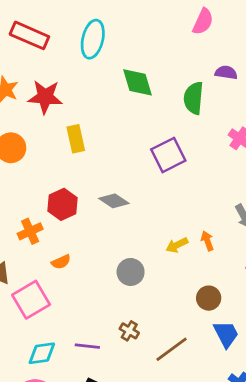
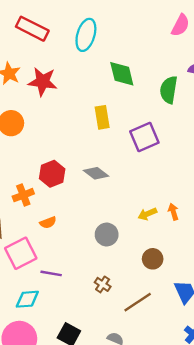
yellow rectangle: (76, 139) -> (102, 117), moved
brown circle: (209, 298) -> (153, 259), moved
purple line: (87, 346) -> (51, 273), moved

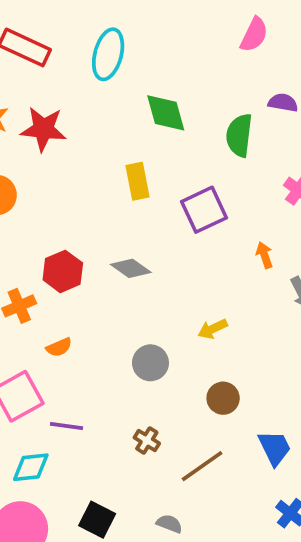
orange arrow: (173, 212) -> (264, 255), moved

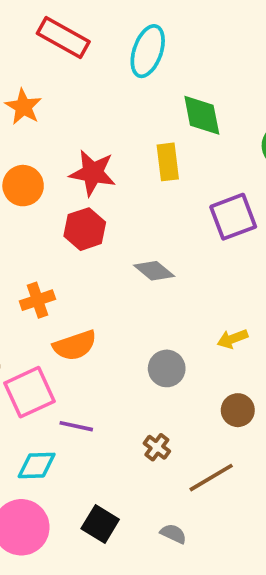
red star: (43, 129) -> (93, 173), moved
yellow rectangle: (137, 181) -> (168, 162), moved
red hexagon: (63, 271) -> (85, 229), moved
orange semicircle: (59, 347) -> (75, 345), size x1.6

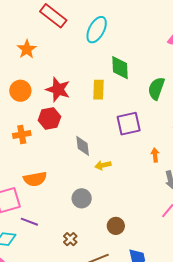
gray diamond: (154, 271) -> (83, 146), turned 35
orange cross: (37, 300) -> (22, 134), moved
yellow arrow: (233, 339) -> (103, 165), moved

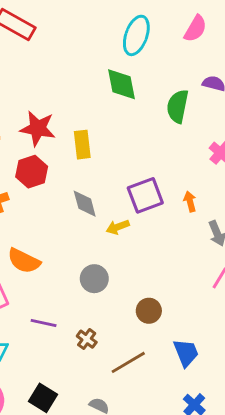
cyan ellipse: (97, 30) -> (136, 35), moved
yellow rectangle: (98, 90) -> (82, 145), moved
purple square: (129, 124) -> (145, 195), moved
orange semicircle: (35, 179) -> (24, 261), turned 45
purple line: (29, 222) -> (44, 323), moved

